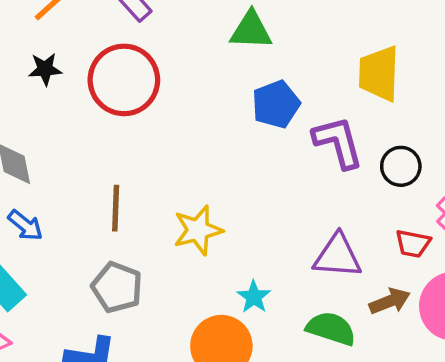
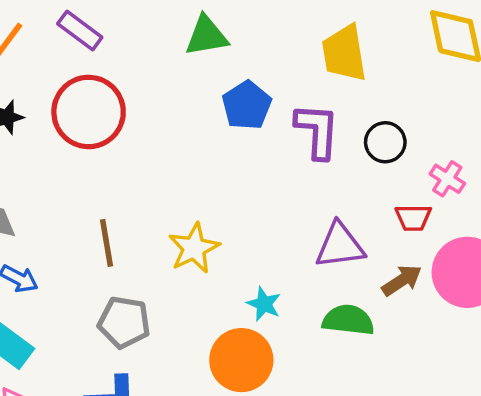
purple L-shape: (338, 142) -> (317, 131), turned 30

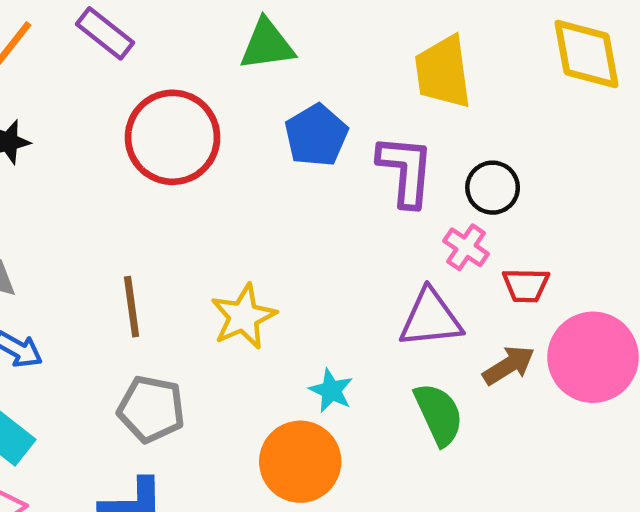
red circle: (89, 112) -> (173, 137), moved
pink cross: (447, 179) -> (466, 247), moved
green semicircle: (348, 320) -> (439, 414), turned 57

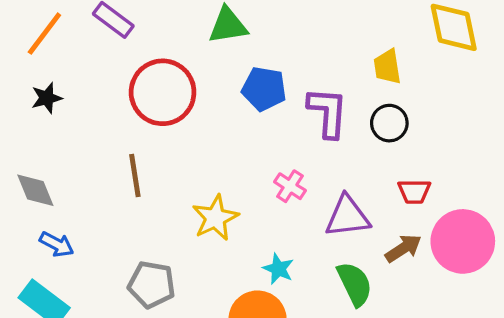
yellow trapezoid: (443, 72) -> (387, 67), moved, size x0.7
blue pentagon: (316, 135) -> (264, 89), turned -30
pink cross: (466, 247) -> (290, 186), moved
brown line: (132, 307) -> (135, 175), moved

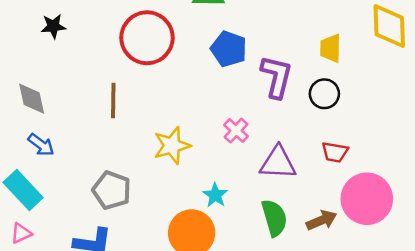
brown arrow: (403, 248) -> (322, 220), moved

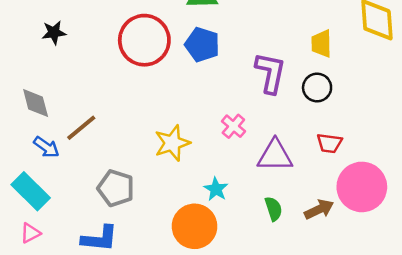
blue pentagon: (229, 49) -> (202, 45), moved
brown line: (113, 101) -> (81, 128), moved, turned 52
green semicircle: (274, 218) -> (274, 209), size x0.7

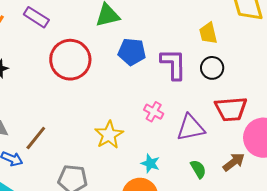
blue pentagon: (202, 45) -> (132, 52), moved
red trapezoid: (329, 143) -> (231, 109), size x1.6

